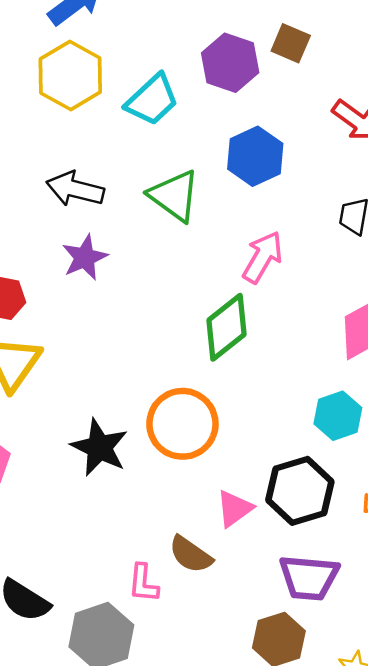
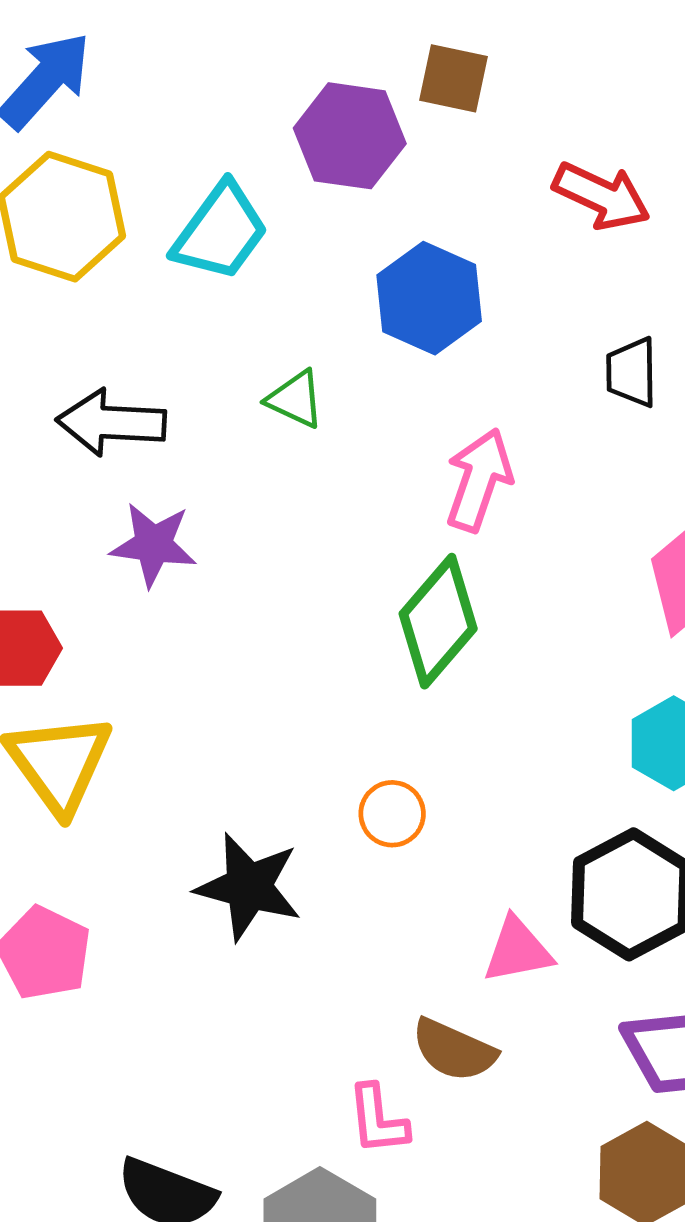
green triangle: (174, 196) -> (295, 399), size x0.6
purple star: (85, 258) -> (153, 545), turned -30
orange circle: (182, 424) -> (392, 814), size x0.5
pink triangle: (234, 509) -> (518, 950), turned 36

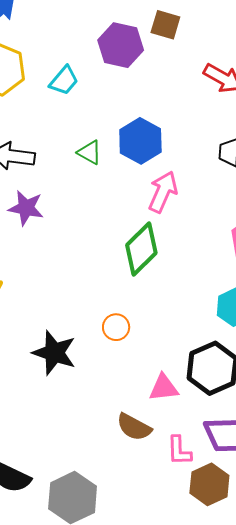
cyan trapezoid: (220, 232) -> (64, 81), size x0.7
blue hexagon: (429, 298) -> (140, 141), moved
pink L-shape: (378, 1120) -> (179, 451), moved

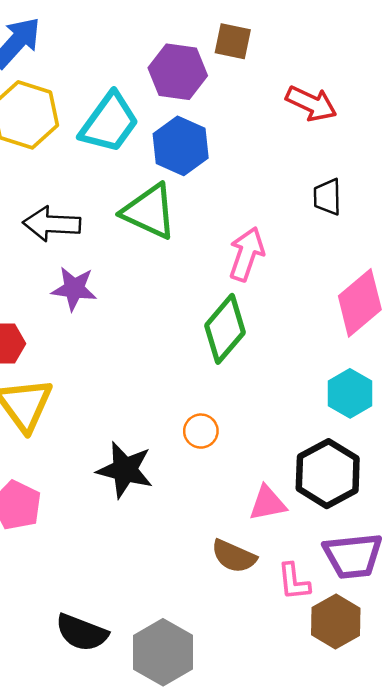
cyan trapezoid: (64, 81) -> (109, 123), size x1.6
blue hexagon: (140, 141) -> (181, 146), moved
green triangle: (90, 152) -> (149, 211), size x1.8

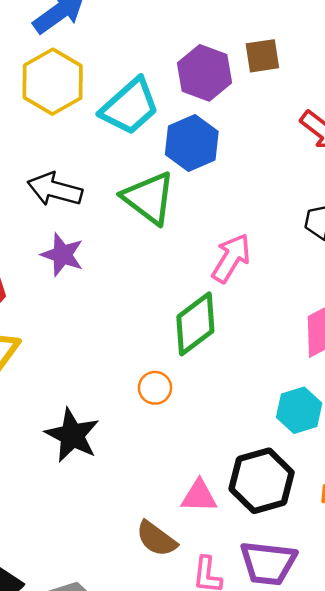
brown square: (233, 41) -> (262, 56), turned -33
orange circle: (201, 431) -> (155, 388), moved

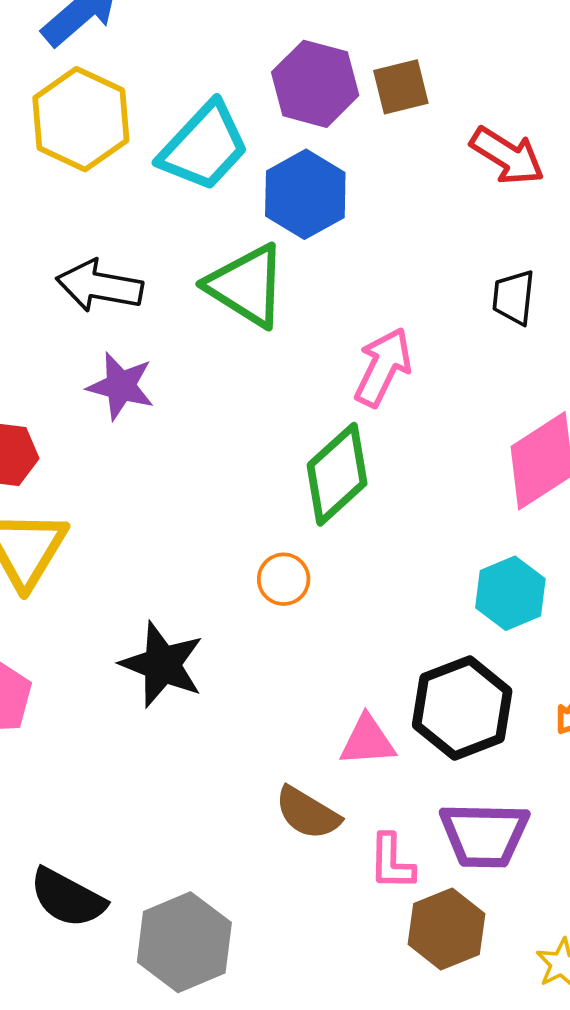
brown square: (262, 56) -> (401, 87), moved

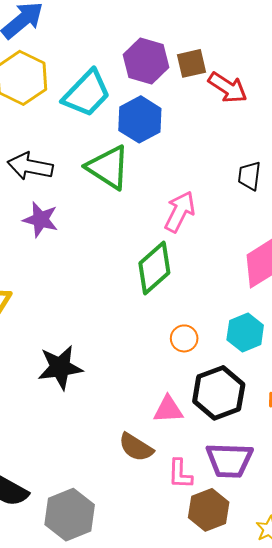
red arrow: (507, 156) -> (228, 88), moved
orange circle: (284, 579) -> (184, 338), moved
black star: (162, 665) -> (60, 367), turned -30

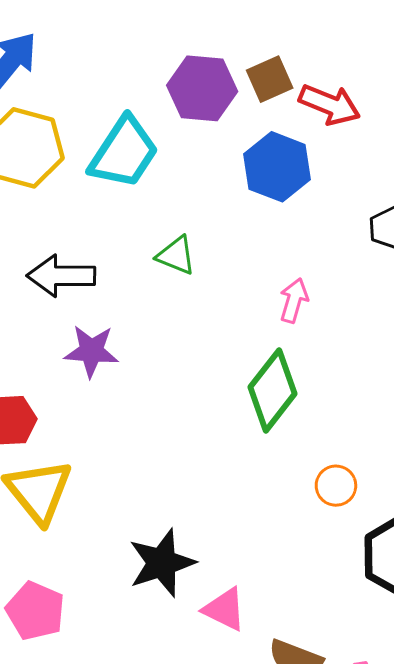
blue hexagon: (140, 119) -> (277, 167), moved
green triangle: (108, 167) -> (176, 255), size x0.6
pink arrow: (180, 212) -> (294, 300), size x0.7
pink triangle: (168, 409) -> (225, 609), moved, turned 40

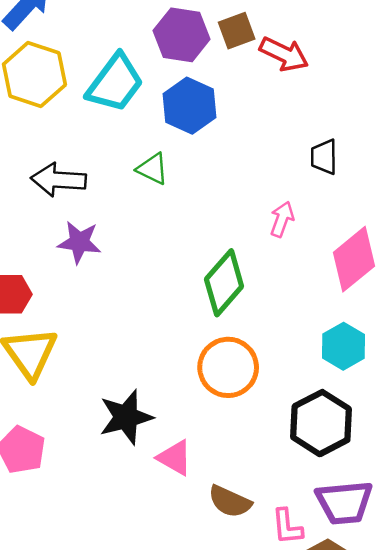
blue hexagon: (277, 167) -> (189, 106), moved
pink arrow: (294, 300) -> (282, 219), moved
orange circle: (336, 486) -> (228, 367), moved, size x1.8

